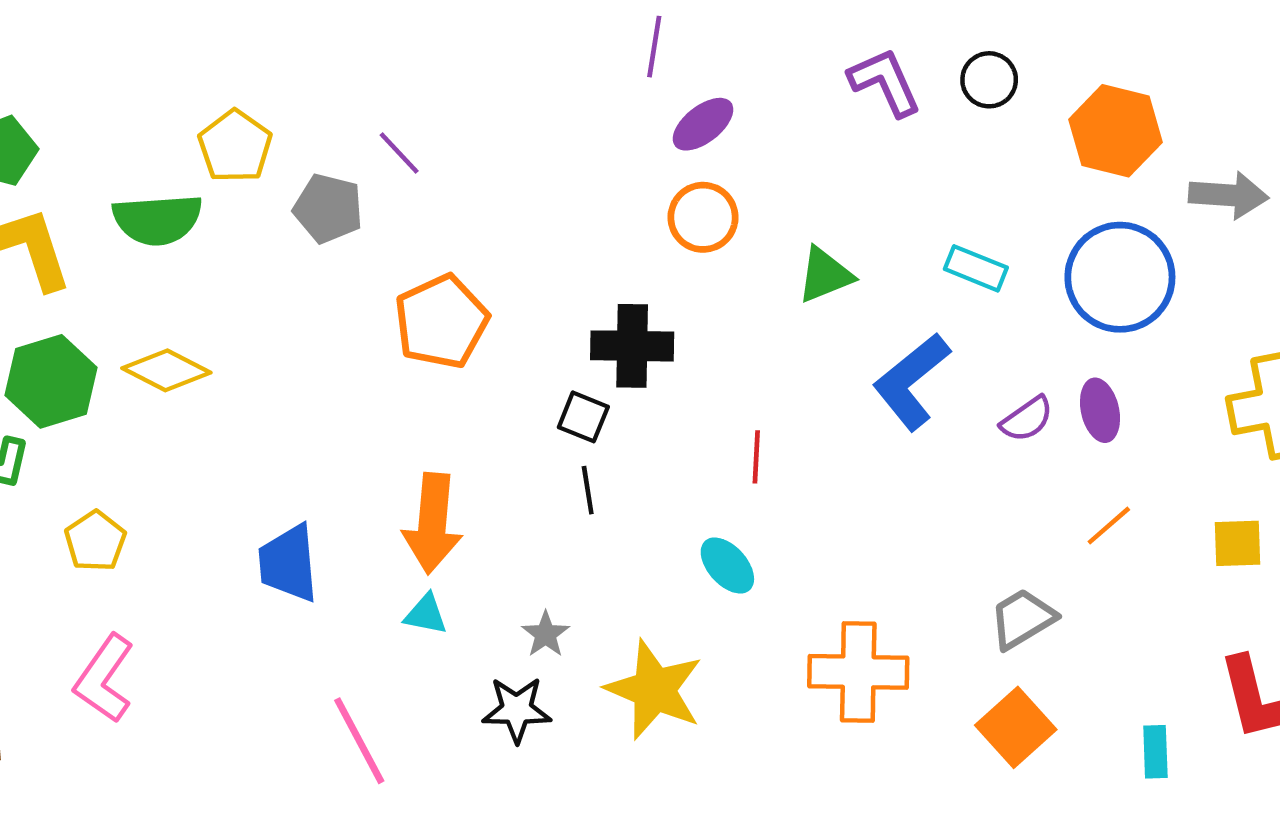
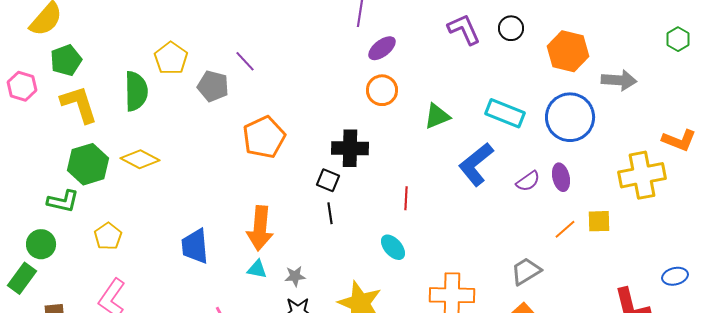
green semicircle: (157, 220) -> (136, 91), turned -87
cyan rectangle: (976, 268) -> (505, 113), size x1.4
yellow square: (1237, 543) -> (599, 221), moved
gray star: (546, 634) -> (295, 276), moved, turned 30

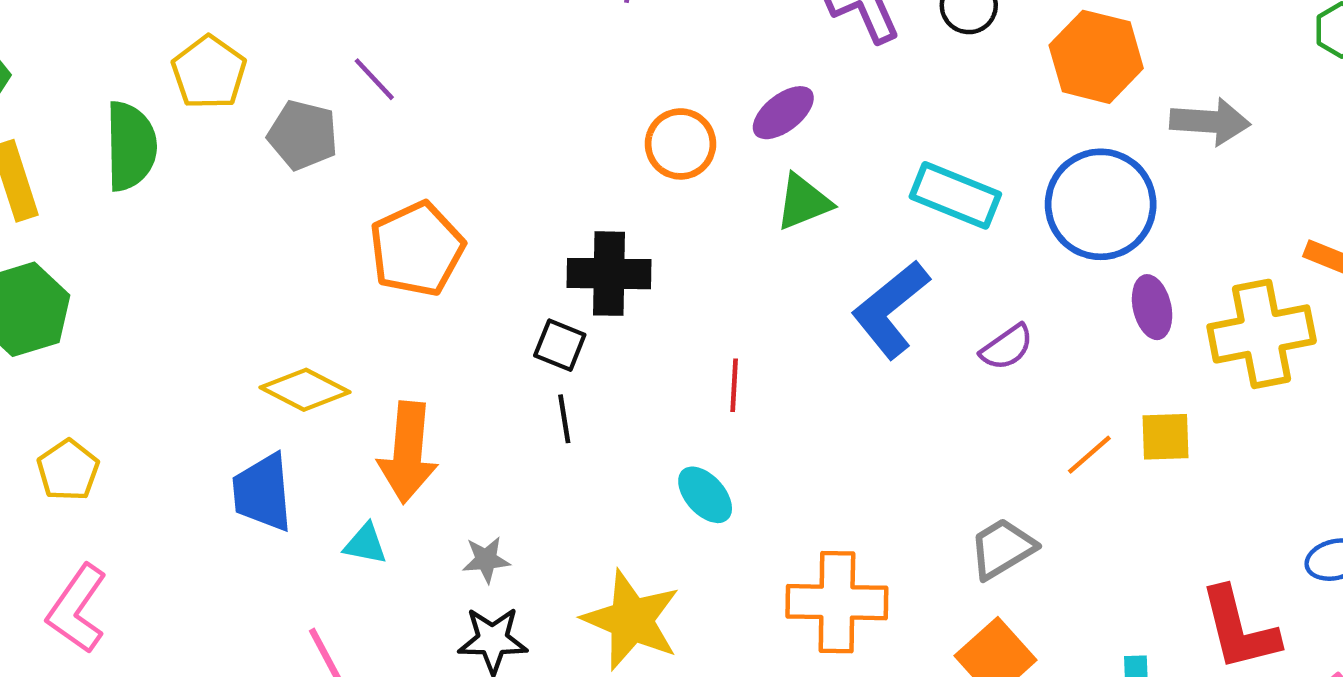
purple ellipse: (382, 48) -> (783, 113), moved
yellow diamond: (140, 159) -> (305, 390), moved
purple ellipse: (561, 177) -> (1152, 307), moved
cyan triangle: (257, 269) -> (365, 544), moved

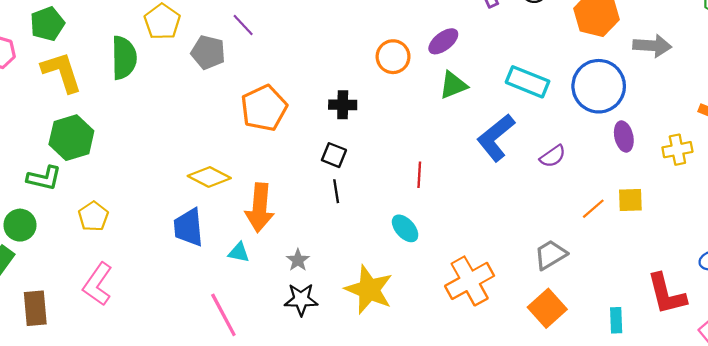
black cross: (609, 274) -> (343, 105), moved, size x0.7
yellow cross: (1262, 334) -> (677, 150), size x0.6
gray star: (486, 560) -> (298, 260), turned -30
orange cross: (837, 602) -> (470, 281), turned -30

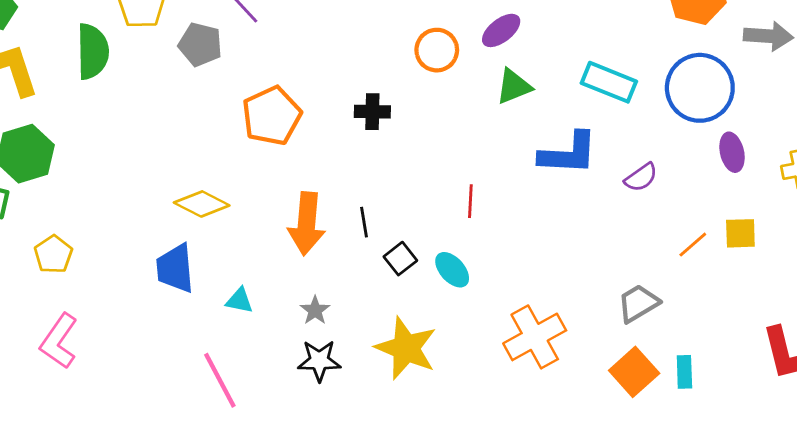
blue L-shape: (496, 138) -> (568, 154), turned -138
black square: (334, 155) -> (400, 259), moved, turned 30
orange arrow: (260, 208) -> (307, 224), moved
cyan rectangle: (616, 320) -> (684, 372), moved

